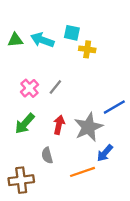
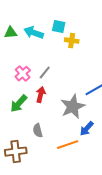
red arrow: (59, 125) -> (41, 95), moved

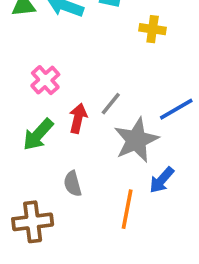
yellow cross: (72, 41) -> (153, 29), moved
gray line: (45, 73) -> (111, 104), moved
orange line: (68, 145) -> (127, 209), turned -60

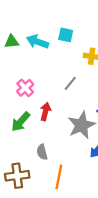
gray line: (111, 104) -> (70, 83), moved
orange line: (127, 209) -> (59, 177), moved

